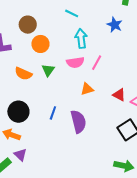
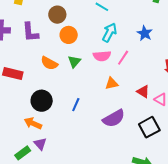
blue star: (115, 25) -> (145, 33), moved
cyan arrow: (81, 38) -> (110, 32), turned 30
purple semicircle: (78, 122) -> (114, 118), moved, turned 70

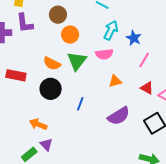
purple L-shape: (30, 32) -> (25, 23), moved
blue star: (145, 33) -> (134, 38), moved
pink line: (123, 58) -> (144, 60), moved
green triangle: (74, 62) -> (77, 61), size x1.5
black circle: (42, 101) -> (51, 89), moved

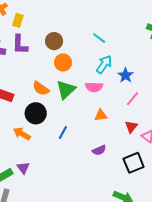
red triangle: (147, 88) -> (131, 127), turned 32
purple semicircle: (119, 116) -> (99, 150), size x0.6
orange arrow: (38, 124) -> (22, 134), moved

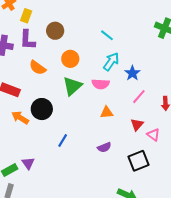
brown circle: (54, 41) -> (55, 31), moved
orange semicircle: (41, 89) -> (38, 68), moved
blue line: (63, 133) -> (63, 141), moved
orange arrow: (22, 134) -> (20, 118), moved

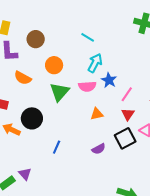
blue star: (132, 73) -> (109, 80), moved
red triangle: (137, 125) -> (128, 114), moved
black square: (138, 161) -> (125, 138), moved

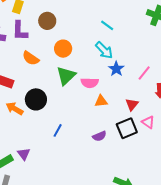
cyan line: (88, 37) -> (107, 25), moved
cyan arrow: (95, 63) -> (104, 50), turned 102
pink semicircle: (87, 86) -> (90, 83), moved
pink line: (127, 94) -> (144, 73), moved

